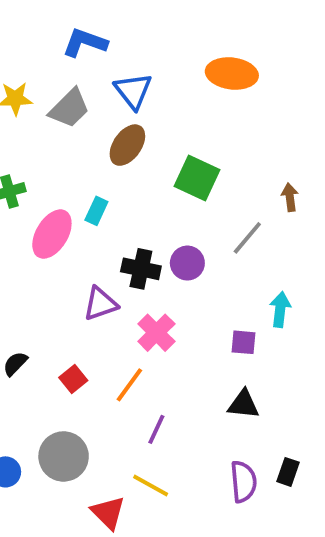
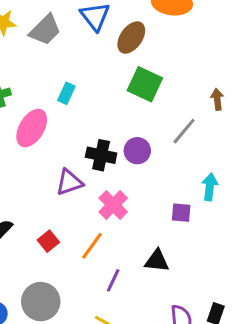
brown ellipse: (127, 145) -> (131, 38), moved
cyan rectangle: (96, 211) -> (66, 93), moved
black triangle: (243, 404) -> (157, 261), moved

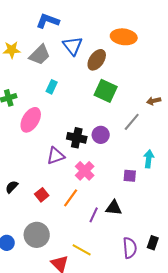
cyan rectangle: (66, 93) -> (52, 87), moved
brown arrow: (217, 99) -> (154, 101), turned -96
purple line: (113, 280) -> (94, 215), moved

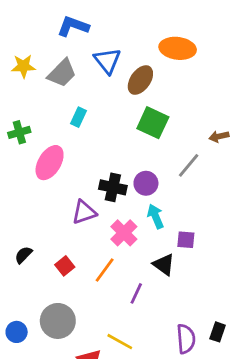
cyan arrow: (149, 159) -> (156, 216), moved, turned -30
black triangle: (114, 208) -> (164, 264), moved, turned 30

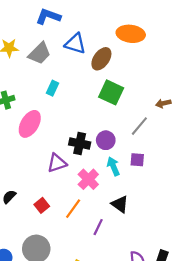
blue triangle: (107, 61) -> (75, 44), turned -35
purple square: (186, 240) -> (137, 160), moved

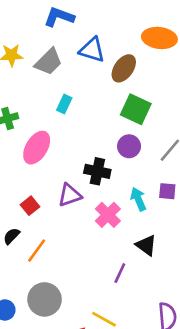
purple circle: (106, 140) -> (129, 146), moved
red square: (42, 205) -> (30, 206), moved
orange line: (73, 209) -> (37, 251), moved

